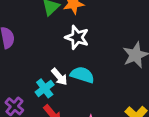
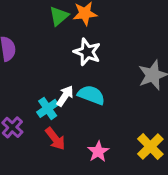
white arrow: (59, 77) -> (65, 96), turned -108

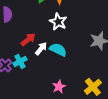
cyan cross: (48, 108) -> (20, 61), moved
red arrow: (55, 139) -> (28, 39), moved, turned -98

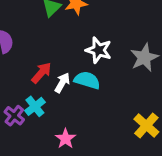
white star: (58, 22) -> (99, 50), moved
pink star: (59, 87) -> (65, 139), moved

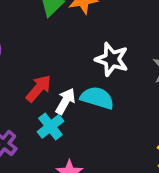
cyan cross: (35, 106) -> (50, 126), moved

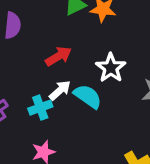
red arrow: (39, 88) -> (58, 56), moved

